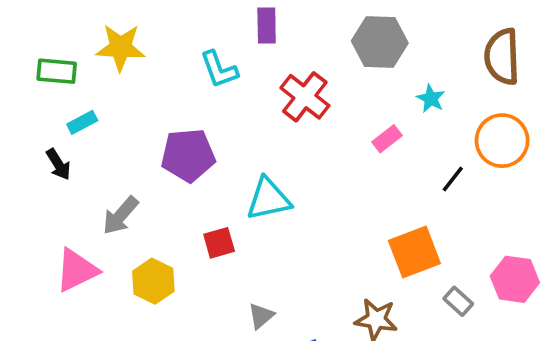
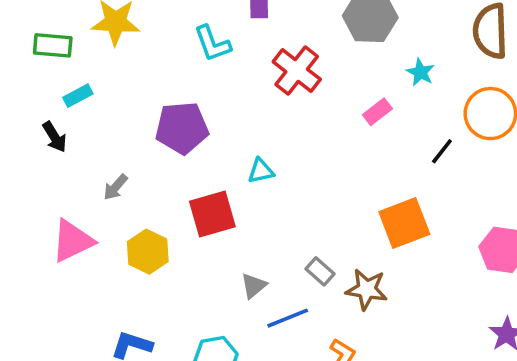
cyan triangle: (268, 199) -> (261, 171), size x0.6
gray arrow: (120, 215) -> (115, 187), size x0.7
red square: (219, 243) -> (212, 214), size x1.5
gray rectangle: (458, 301) -> (320, 271), moved

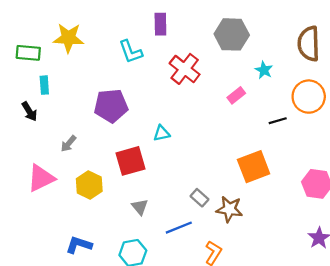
cyan rectangle: (78, 96) -> (44, 85), turned -66
black line: (442, 151) -> (278, 121), turned 36
gray triangle: (254, 286) -> (140, 207), moved, turned -30

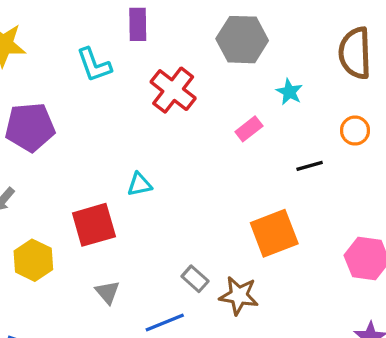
orange circle: (309, 97) -> (355, 131), size x0.6
purple pentagon: (111, 106) -> (30, 127), moved

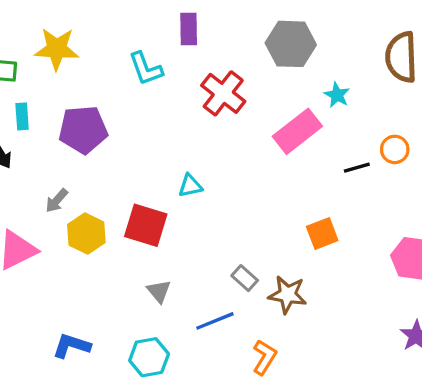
pink rectangle: (249, 129) -> (297, 131), size x1.8
orange circle: (355, 131) -> (395, 149), moved
red square: (94, 225) -> (146, 225), turned 33
orange square: (274, 233) -> (322, 234), size x0.7
yellow hexagon: (33, 260) -> (86, 234), moved

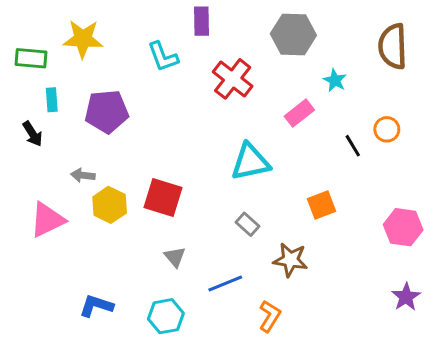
pink rectangle: (297, 131) -> (299, 113), size x0.7
black line: (357, 168) -> (353, 146), turned 75
cyan triangle: (190, 186) -> (250, 162), moved, size x1.8
gray arrow: (57, 201) -> (83, 175), turned 55
gray rectangle: (245, 278) -> (247, 224), moved

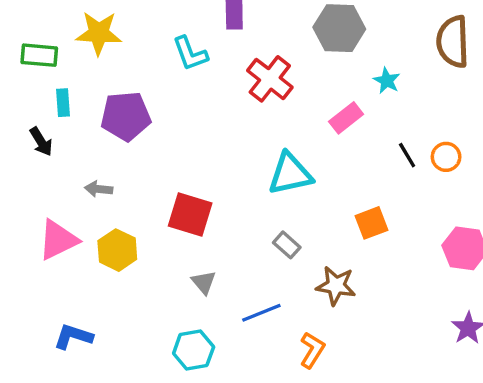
orange circle: (387, 129) -> (446, 157), moved
yellow hexagon: (110, 205) -> (117, 250), moved
blue L-shape: (96, 306) -> (73, 336), moved

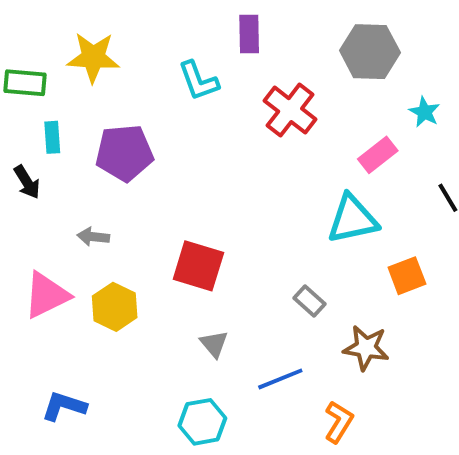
cyan triangle: (290, 174) -> (352, 219), moved

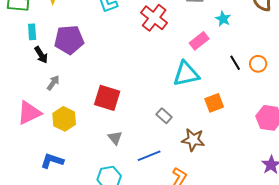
black arrow: (27, 182) -> (41, 55), moved
gray arrow: (93, 237) -> (53, 83), turned 119
blue L-shape: (64, 406) -> (52, 161), moved

